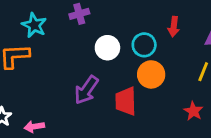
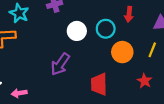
orange circle: (151, 74) -> (122, 52), moved
red trapezoid: (126, 101) -> (99, 84), moved

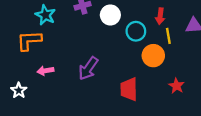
white circle: (77, 31) -> (110, 15), moved
yellow line: (152, 50) -> (168, 36), moved, turned -32
pink arrow: (19, 93) -> (45, 71), moved

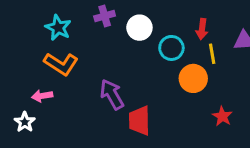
orange L-shape: (29, 41) -> (61, 64), moved, turned -144
purple arrow: (88, 68) -> (112, 94), turned 115
pink arrow: (45, 71) -> (42, 96), moved
red trapezoid: (129, 89) -> (139, 121), moved

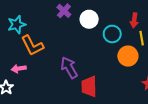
purple cross: (105, 16) -> (64, 11), turned -32
cyan star: (58, 28) -> (17, 24), moved, turned 30
orange L-shape: (61, 64) -> (32, 46), turned 30

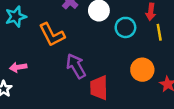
orange L-shape: (32, 46) -> (52, 35), moved
orange circle: (128, 56) -> (142, 70), moved

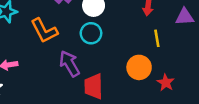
cyan circle: (125, 27) -> (91, 33), moved
yellow line: (159, 32) -> (157, 38), moved

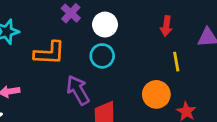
orange L-shape: (44, 31) -> (49, 53), turned -60

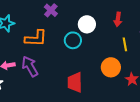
white circle: (105, 25) -> (87, 24), moved
purple arrow: (78, 90) -> (30, 66), moved

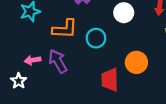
cyan circle: (73, 40) -> (96, 38), moved
orange circle: (111, 67) -> (136, 62), moved

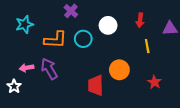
cyan circle: (96, 38) -> (83, 39), moved

